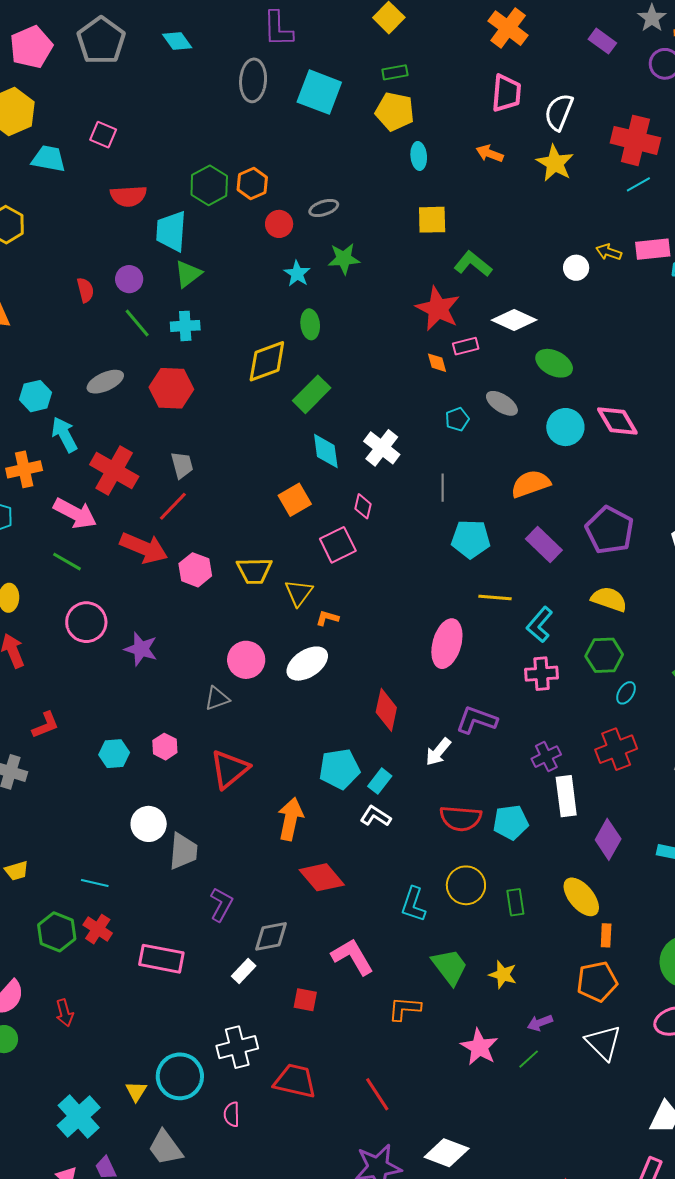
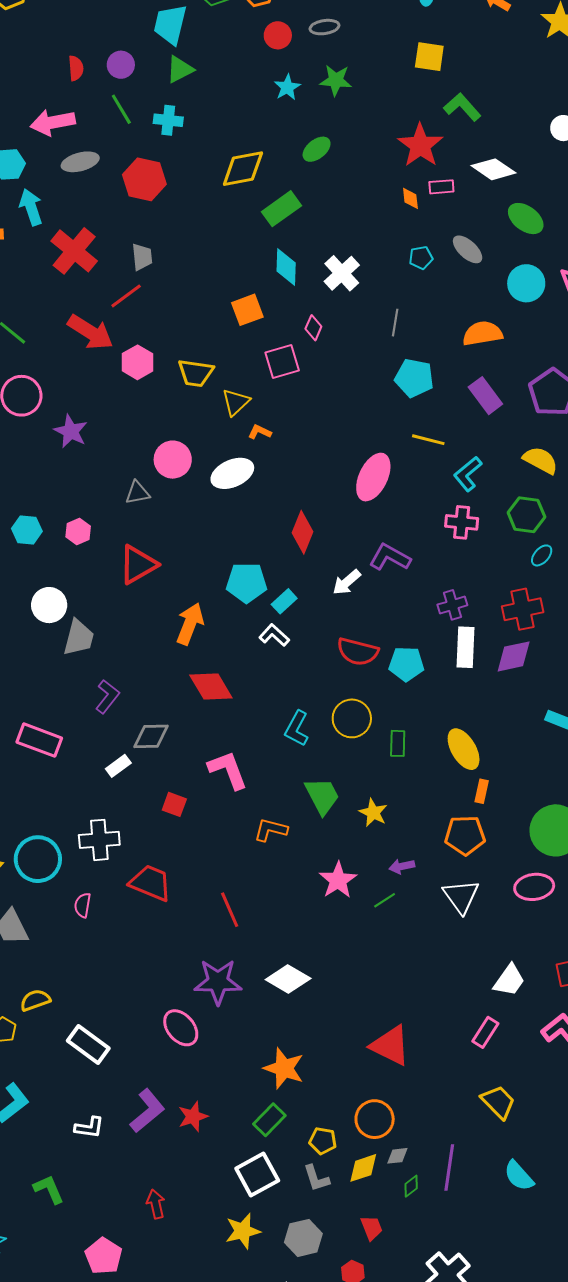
green ellipse: (310, 324) -> (317, 149), moved, turned 48
pink arrow: (75, 513) -> (53, 122), moved, turned 132
purple diamond: (608, 839) -> (514, 656), moved, turned 39

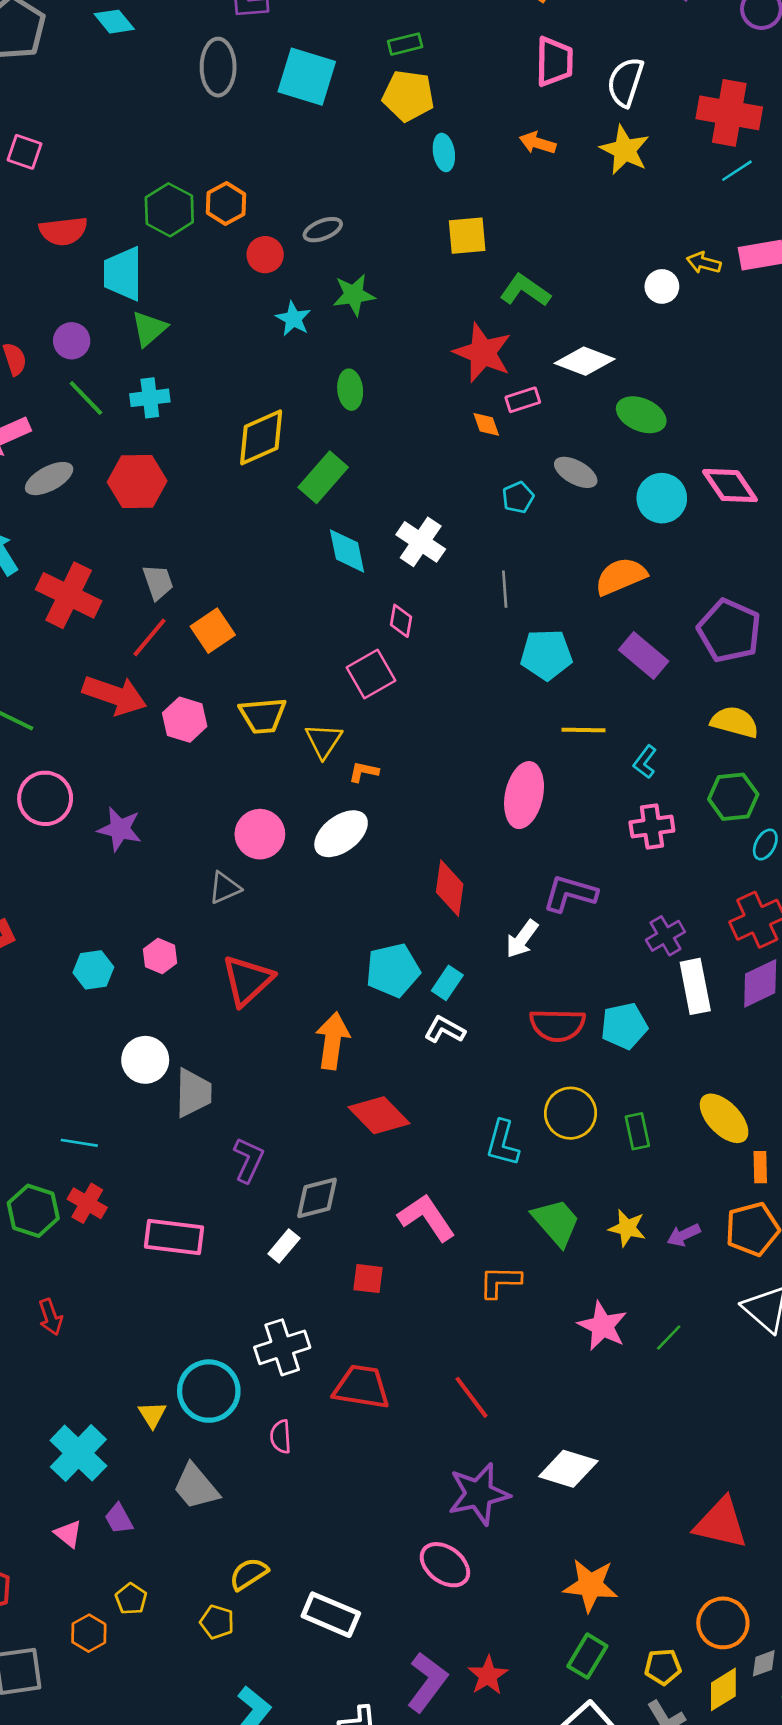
green ellipse: (317, 149) -> (350, 390), turned -44
orange square: (247, 310) -> (213, 631), moved
cyan L-shape: (468, 474) -> (645, 762), size x0.7
purple arrow: (402, 866) -> (684, 1235), moved

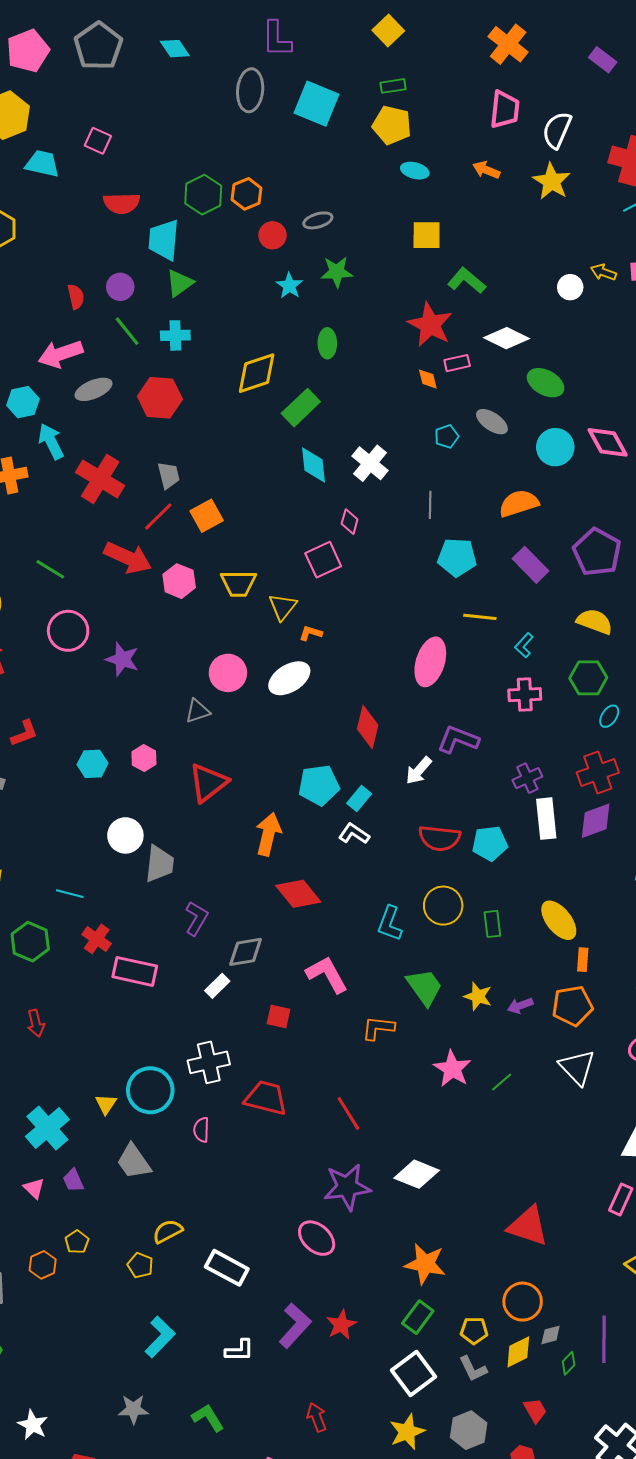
cyan ellipse: (444, 152) -> (415, 171), turned -72
red cross: (87, 1203) -> (97, 939), moved

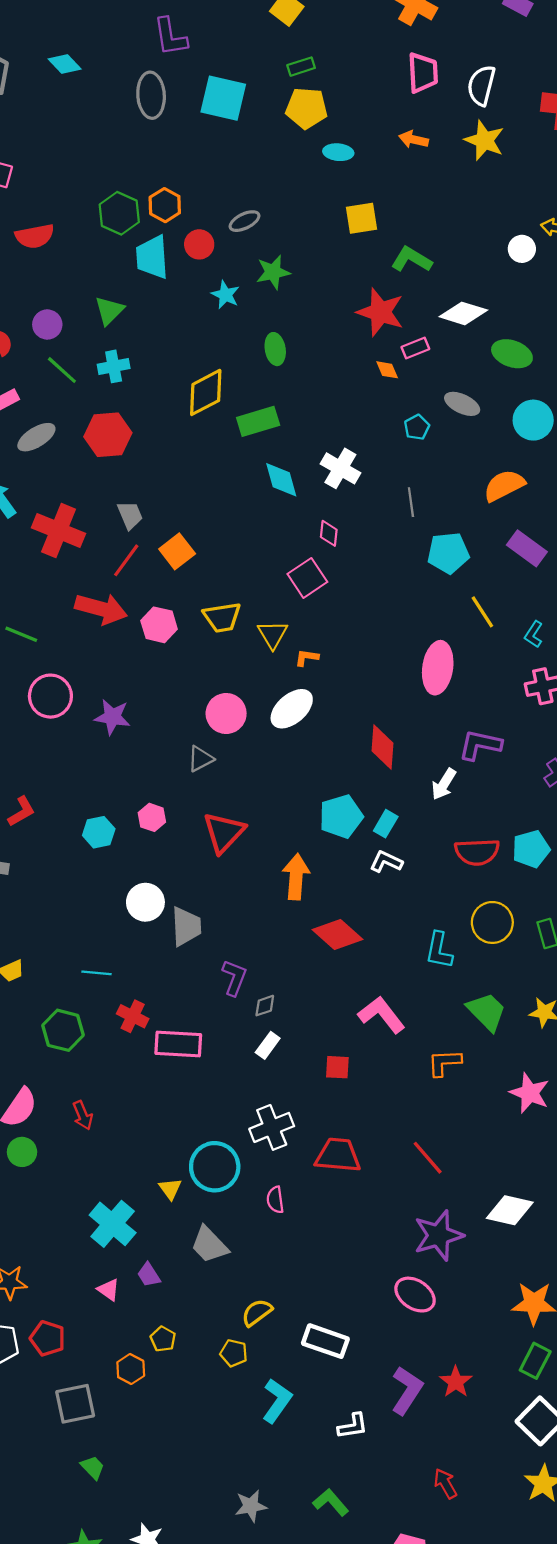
cyan trapezoid: (164, 240) -> (152, 257), moved
green rectangle: (301, 408) -> (258, 421), turned 36
yellow line: (480, 617) -> (482, 612), turned 60
gray diamond: (246, 952) -> (265, 1006), moved, size x0.6
cyan L-shape: (160, 1337) -> (277, 1401), moved

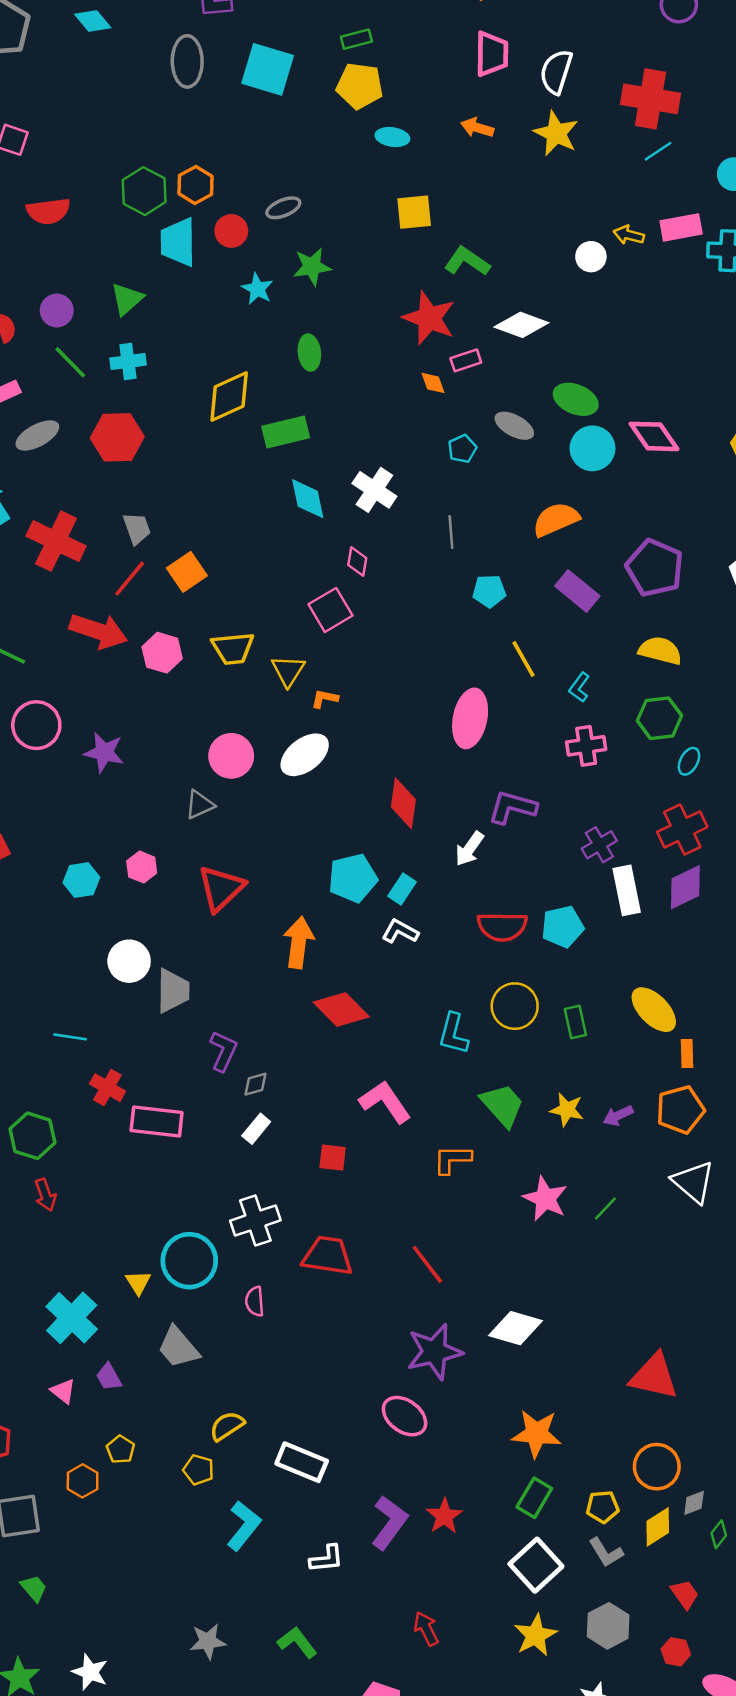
green ellipse: (512, 354) -> (576, 399), moved
cyan pentagon: (448, 553) -> (489, 591), size x0.7
green hexagon: (63, 1030) -> (32, 1136), moved

